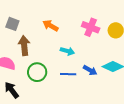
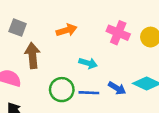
orange arrow: (50, 26) -> (67, 30), turned 133
green circle: (37, 72) -> (62, 90), moved

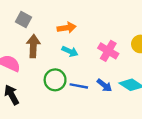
pink cross: (118, 33) -> (108, 51), moved
cyan arrow: (88, 63) -> (70, 51), moved

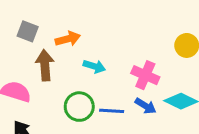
orange arrow: (67, 28) -> (68, 39), moved
pink cross: (108, 51) -> (145, 75), moved

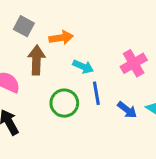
pink cross: (145, 75) -> (134, 63), moved, turned 30
blue line: (112, 111) -> (96, 93), moved, turned 70

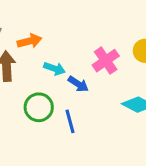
blue line: (96, 93) -> (70, 121), moved
blue arrow: (127, 110) -> (78, 84), moved

